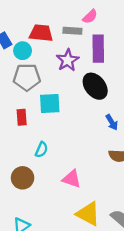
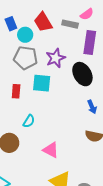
red trapezoid: (41, 33) -> (43, 22), turned -135
purple star: (68, 60) -> (56, 58), moved

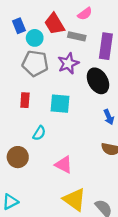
pink semicircle: (87, 14) -> (85, 14), moved
gray rectangle: (70, 24) -> (77, 36), moved
cyan square: (42, 83) -> (60, 104), moved

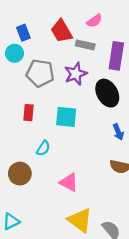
cyan circle: (35, 38) -> (15, 53), moved

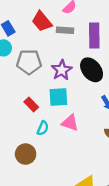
purple star: (76, 74) -> (62, 70), moved
red rectangle: (29, 113) -> (31, 104), moved, turned -40
pink triangle: (69, 182) -> (70, 123), moved

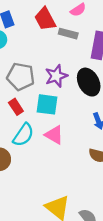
gray pentagon: (29, 62) -> (21, 77), moved
cyan semicircle: (43, 128) -> (23, 135), size x1.5

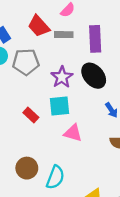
gray pentagon: (21, 77) -> (26, 62), moved
cyan semicircle: (23, 135) -> (55, 177), moved

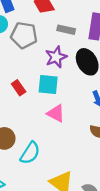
gray rectangle: (64, 35) -> (66, 30), moved

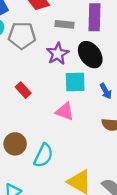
cyan square: (48, 85) -> (75, 82), moved

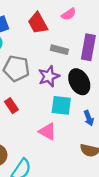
gray pentagon: (22, 35) -> (16, 68), moved

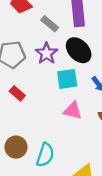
gray rectangle: (59, 50) -> (50, 24), turned 42
pink triangle: (47, 132) -> (73, 111), moved

